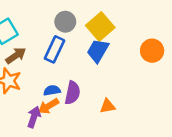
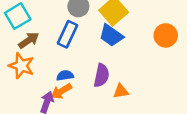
blue trapezoid: (98, 51) -> (111, 35), turned -85
purple semicircle: (72, 93) -> (101, 75), moved

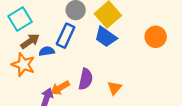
blue semicircle: (65, 75) -> (47, 51), moved
purple semicircle: (101, 75) -> (86, 79), moved
orange triangle: (121, 91) -> (115, 88), turned -40

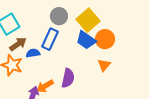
orange circle: (156, 37) -> (105, 39), moved
orange triangle: (115, 88) -> (104, 65), moved

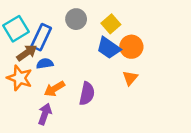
yellow square: (88, 20) -> (111, 24), size x0.7
blue rectangle: (50, 39) -> (41, 37), moved
orange arrow: (45, 86) -> (54, 89), moved

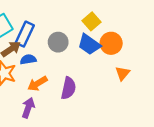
gray circle: (76, 19) -> (58, 42), moved
orange triangle: (130, 78) -> (123, 73), moved

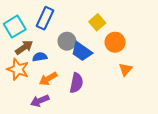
blue rectangle: (25, 34) -> (45, 18), moved
blue trapezoid: (89, 44) -> (82, 52), moved
purple arrow: (28, 108) -> (40, 101), turned -132

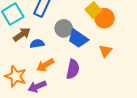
orange circle: (115, 42) -> (104, 18), moved
orange star: (18, 69) -> (16, 76), moved
orange triangle: (125, 69) -> (105, 51), moved

